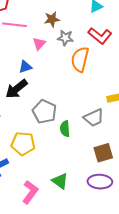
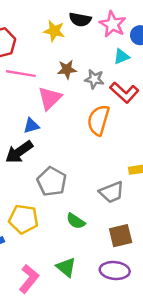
gray star: (65, 38) -> (94, 79), moved
pink triangle: (39, 44) -> (50, 98), size x1.5
green semicircle: (65, 129) -> (76, 221), moved, turned -56

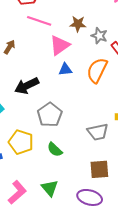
blue triangle: (31, 126) -> (65, 70), moved
green semicircle: (76, 221) -> (55, 150), moved

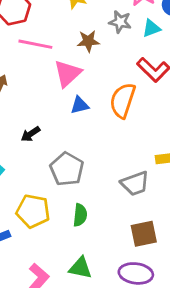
gray star: (99, 36) -> (120, 22), moved
black arrow: (27, 86) -> (31, 134), size x0.6
green semicircle: (55, 150) -> (80, 215), turned -119
green triangle: (50, 188) -> (80, 268), turned -30

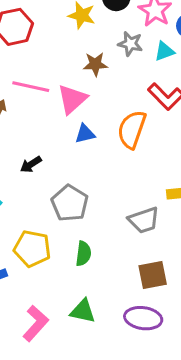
pink line: (35, 44) -> (31, 87), moved

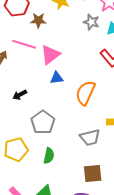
brown star: (95, 64) -> (38, 20), moved
orange semicircle: (132, 129) -> (85, 93), moved
yellow pentagon: (32, 249) -> (16, 150), turned -30

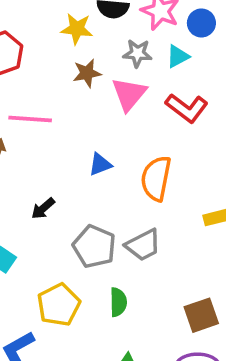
brown star: (38, 20) -> (87, 73), moved
pink triangle: (50, 55) -> (129, 94), moved
gray trapezoid: (90, 137) -> (143, 245), moved

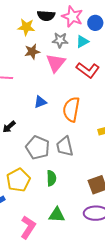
gray trapezoid: (143, 245) -> (65, 146), turned 105

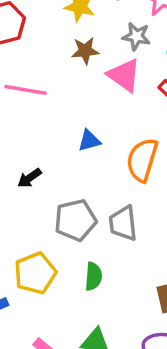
pink triangle: (56, 63) -> (124, 75), turned -40
gray pentagon: (38, 148) -> (76, 220), turned 30

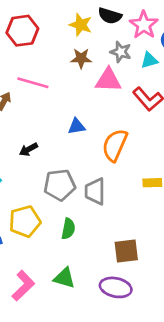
pink triangle: (124, 75) -> (108, 80), turned -40

